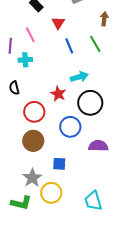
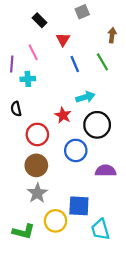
blue square: (59, 164) -> (79, 206), moved, size x1.5
gray star: (32, 178) -> (37, 193), moved

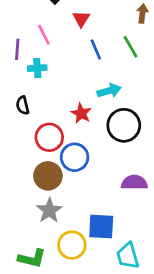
blue circle: (76, 150) -> (75, 157), moved

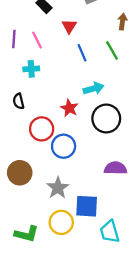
purple line: (17, 49) -> (14, 39), moved
brown circle: (48, 176) -> (20, 173), moved
gray star: (49, 210) -> (58, 188), moved

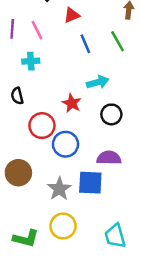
red triangle: (69, 26) -> (72, 15), turned 35
black circle: (106, 119) -> (111, 114), size x0.7
purple semicircle: (115, 168) -> (109, 158), moved
blue square: (87, 206) -> (90, 183), moved

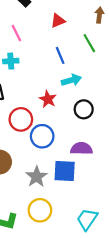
red triangle: (72, 15) -> (58, 21), moved
blue line: (85, 44) -> (60, 55), moved
cyan trapezoid: (115, 236) -> (87, 219), turned 50

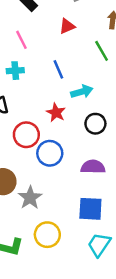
blue line: (60, 55) -> (58, 69), moved
blue square: (65, 171) -> (90, 209), moved
gray star: (37, 177) -> (30, 198), moved

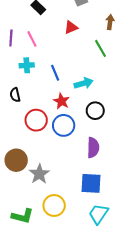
blue line: (58, 69) -> (55, 73), moved
blue circle: (50, 153) -> (64, 125), moved
purple semicircle: (93, 167) -> (93, 148), turned 90

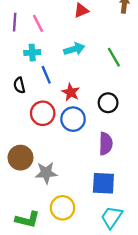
green line: (100, 48) -> (114, 57), moved
blue line: (55, 73) -> (46, 75), moved
cyan arrow: (84, 83) -> (74, 49), moved
gray star: (39, 174) -> (46, 173), turned 30

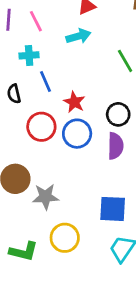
cyan arrow: (74, 49) -> (78, 36), moved
purple semicircle: (106, 144) -> (115, 146), moved

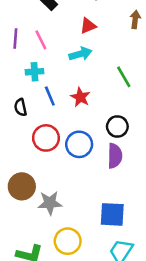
red star: (74, 102) -> (80, 97), moved

